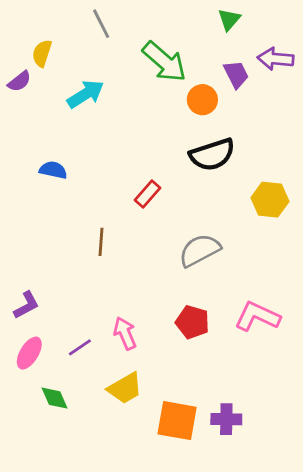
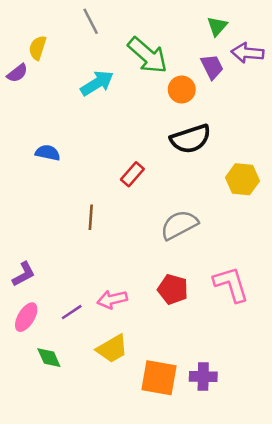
green triangle: (229, 19) -> (217, 26), moved
cyan arrow: (86, 94) -> (97, 83), moved
pink L-shape: (257, 316) -> (231, 284), turned 48
pink arrow: (125, 333) -> (112, 299), turned -80

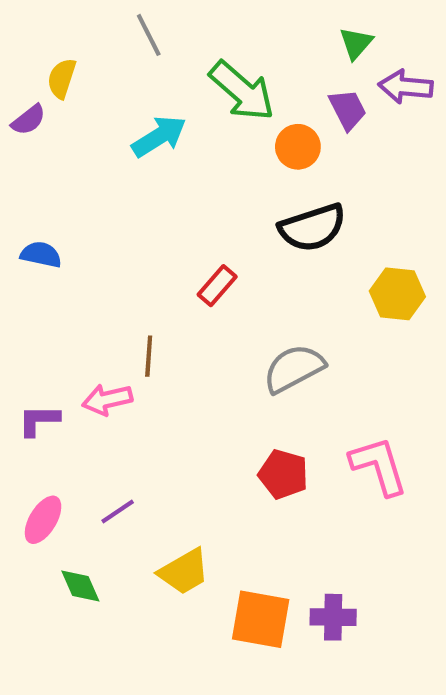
blue semicircle: (48, 153) -> (41, 255), moved
purple L-shape: (24, 274) -> (39, 420), moved, turned -152
pink arrow: (112, 299) -> (107, 400), moved

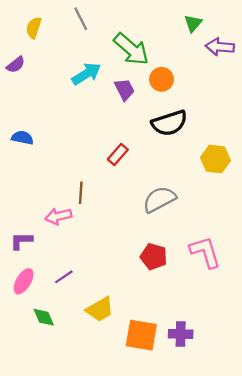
yellow semicircle: (62, 78) -> (34, 28), moved
purple trapezoid: (348, 109) -> (125, 89), moved
purple L-shape: (39, 420) -> (21, 241), moved

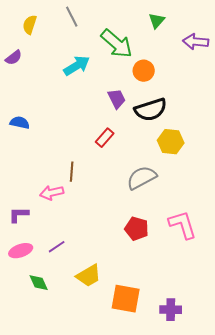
green triangle: (193, 23) -> (157, 21), moved
purple trapezoid: (125, 89) -> (117, 99), moved
yellow hexagon: (215, 159) -> (171, 142), moved
pink ellipse: (24, 281) -> (21, 251), turned 40
purple cross: (181, 334) -> (171, 310), moved

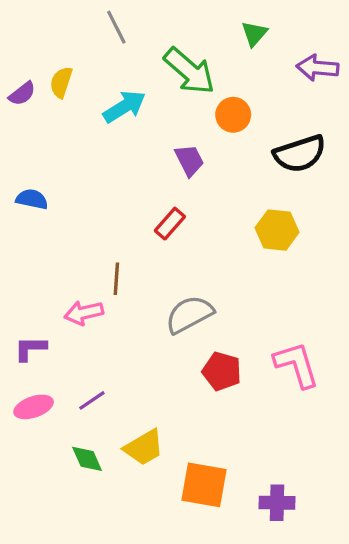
yellow semicircle: (30, 25) -> (61, 82), moved
black semicircle: (151, 110) -> (300, 154), moved
gray semicircle: (142, 178) -> (189, 314), moved
green diamond: (39, 283) -> (87, 459), moved

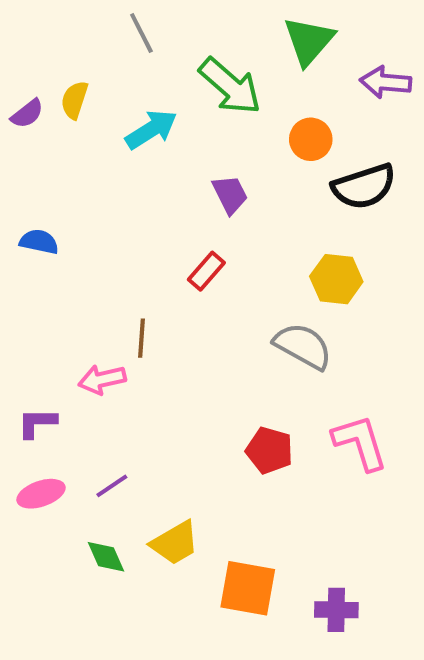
green triangle: (254, 34) -> (309, 41), size x1.6
orange circle: (233, 115) -> (311, 139), moved
gray semicircle: (189, 314) -> (303, 346), moved, turned 57

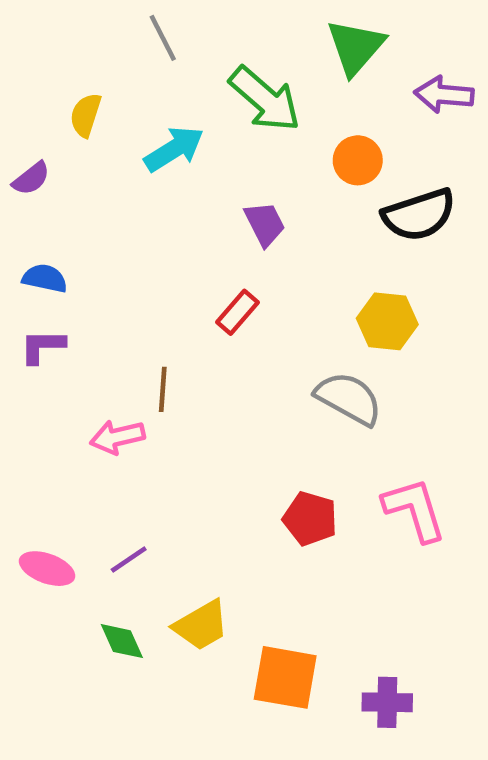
purple semicircle: (27, 114) -> (31, 178), moved
purple L-shape: (37, 423) -> (43, 346), moved
pink ellipse: (41, 494) -> (47, 569), turned 39

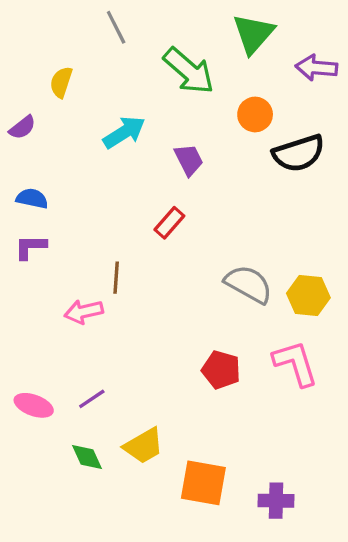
cyan arrow: (174, 149) -> (124, 132), moved
yellow hexagon: (387, 321) -> (308, 295), moved

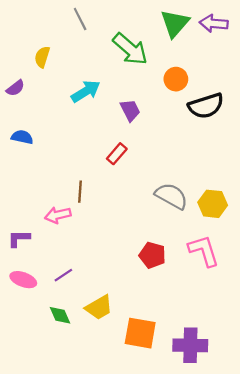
purple arrow: (316, 68) -> (214, 23), moved
purple L-shape: (30, 247) -> (19, 238), moved
purple cross: (276, 501) -> (190, 345), size x1.4

